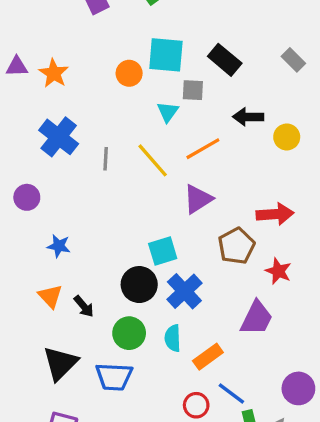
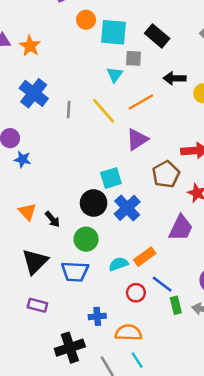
orange circle: (129, 73) -> (86, 20), moved
blue star: (59, 246) -> (22, 159), moved
cyan semicircle: (173, 338) -> (118, 264), moved, turned 72

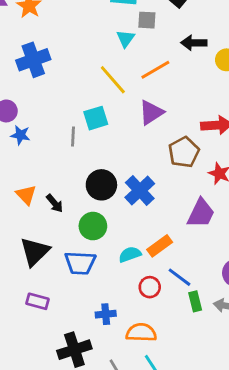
blue cross: (34, 93) -> (33, 60), turned 32
gray line: (69, 109) -> (73, 137), moved
cyan square: (111, 178) -> (96, 118), moved

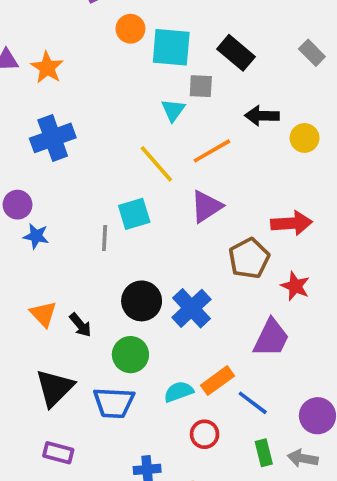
blue line: (180, 277) -> (253, 403), moved

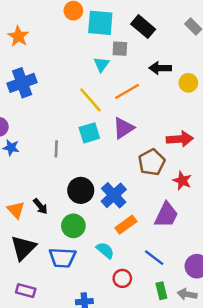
cyan square: (134, 214) -> (89, 133), moved
orange triangle: (43, 314) -> (16, 210), moved
orange rectangle: (217, 381) -> (126, 225), moved
cyan semicircle: (179, 392) -> (105, 250), turned 60

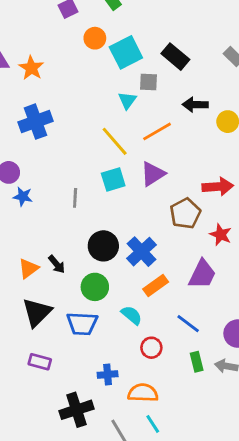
cyan square: (100, 23) -> (126, 52), turned -32
orange triangle: (16, 210) -> (28, 269), turned 36

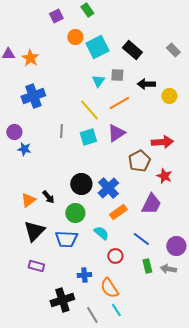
gray square: (149, 82) -> (117, 75), moved
gray line: (75, 198) -> (61, 131), moved
orange semicircle: (143, 393) -> (109, 288), turned -125

